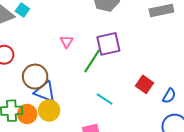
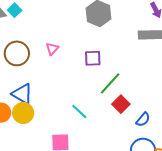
purple square: (108, 44) -> (93, 58), size x0.7
green line: (92, 61) -> (110, 83), moved
brown circle: (35, 77) -> (17, 53), moved

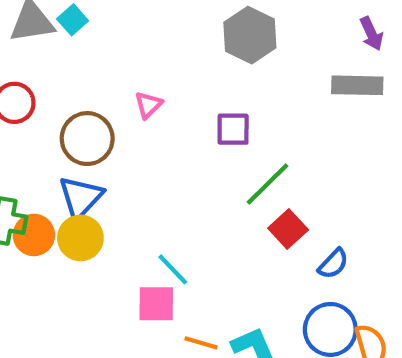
brown circle: (17, 53) -> (87, 139), moved
blue triangle: (22, 94) -> (81, 198), turned 40
cyan line: (79, 112) -> (173, 269), moved

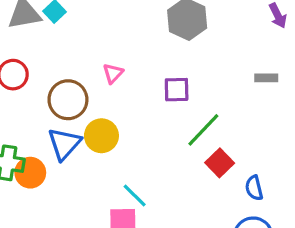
gray rectangle: (357, 85) -> (266, 78), moved, size x0.6
yellow circle: (80, 238) -> (101, 136), moved
blue semicircle: (333, 264) -> (254, 188), turned 125

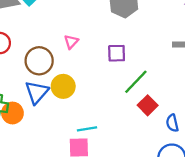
cyan line: (135, 196) -> (87, 129), turned -54

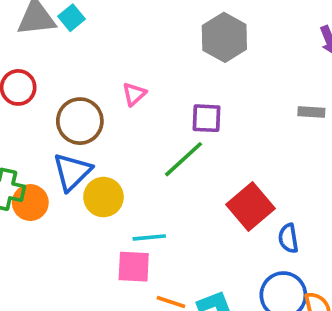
green line: (136, 82) -> (184, 159), moved
yellow circle: (63, 86) -> (103, 197), moved
red square: (148, 105) -> (251, 207), size x1.4

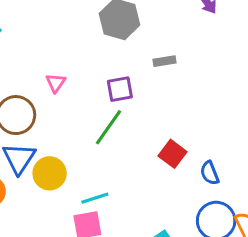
gray rectangle: (311, 112) -> (165, 61), moved
red square: (251, 207) -> (173, 154), size x0.7

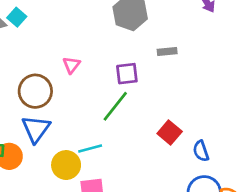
yellow circle: (50, 173) -> (66, 165), moved
cyan line: (95, 198) -> (90, 148), moved

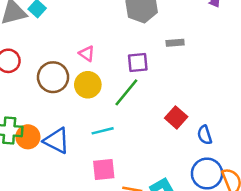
pink triangle: (71, 65) -> (87, 54), turned -35
blue triangle: (36, 129) -> (57, 141), moved, turned -40
yellow circle: (66, 165) -> (88, 85), moved

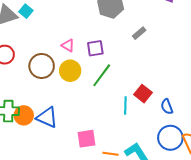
gray rectangle: (175, 43) -> (139, 33), turned -32
purple square: (138, 63) -> (95, 48), moved
cyan line: (103, 131) -> (125, 106), moved, turned -72

